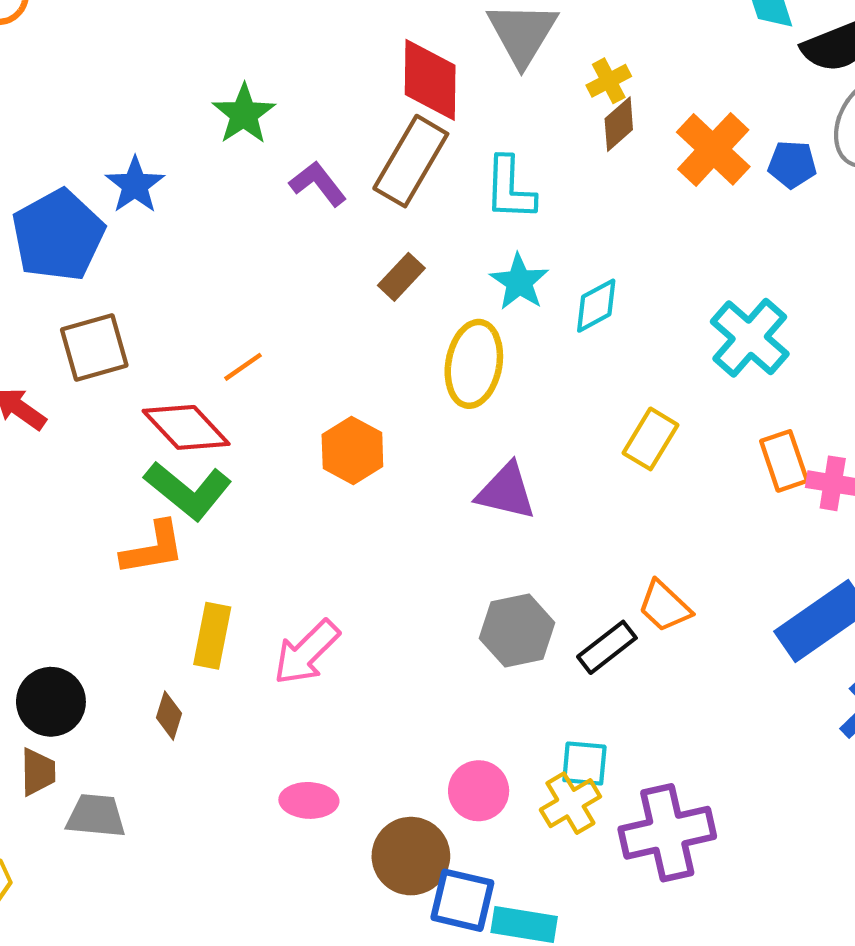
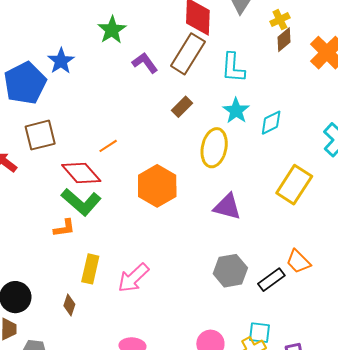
yellow rectangle: (650, 439) -> (294, 185), size x1.4
orange hexagon: (352, 451) -> (157, 186), size x1.4
orange L-shape: (153, 548) -> (64, 228), size x0.7

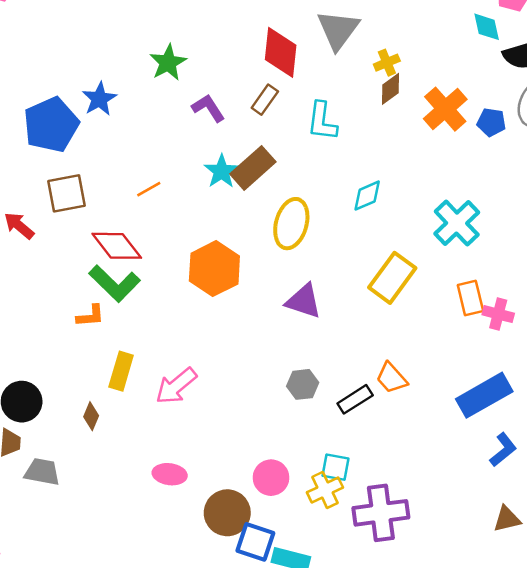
brown rectangle: (188, 54) -> (265, 100), size x0.6
brown rectangle: (182, 107) -> (253, 168), size x1.6
cyan star: (236, 111) -> (221, 171), moved
orange line: (108, 146) -> (149, 189), moved
gray hexagon: (230, 271) -> (303, 384), size x0.7

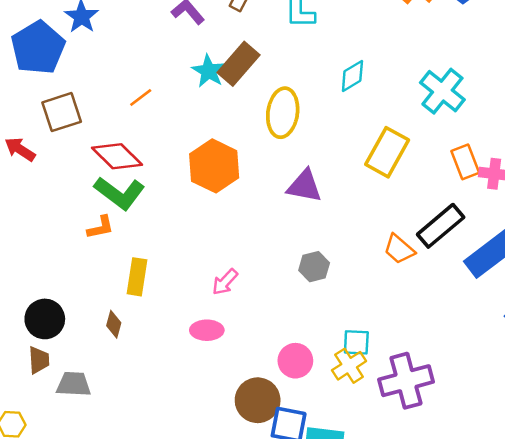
pink arrow: (176, 386) -> (225, 282), moved, size x0.7
black rectangle: (355, 399) -> (441, 226), moved, size x1.4
pink ellipse: (170, 474) -> (207, 330), moved

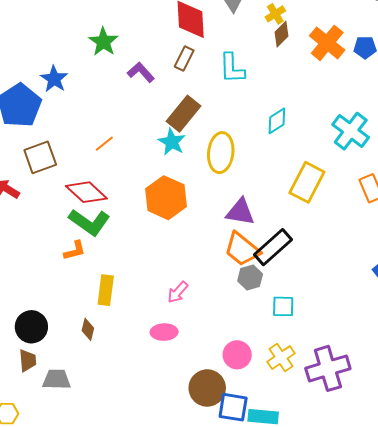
cyan star: (209, 71) -> (172, 142), moved
black rectangle: (441, 226) -> (273, 247), moved
orange trapezoid: (399, 249) -> (242, 249), moved, size x1.4
cyan square: (356, 342) -> (283, 306), moved

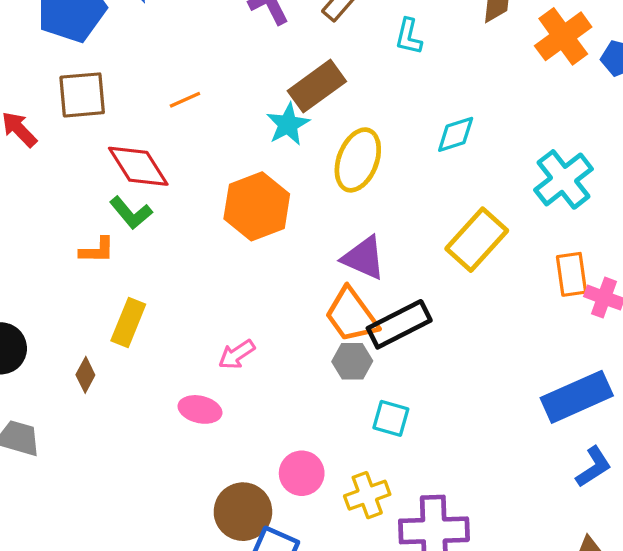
cyan L-shape: (232, 68) -> (409, 37), size x0.7
green L-shape: (89, 222) -> (131, 213), size x0.7

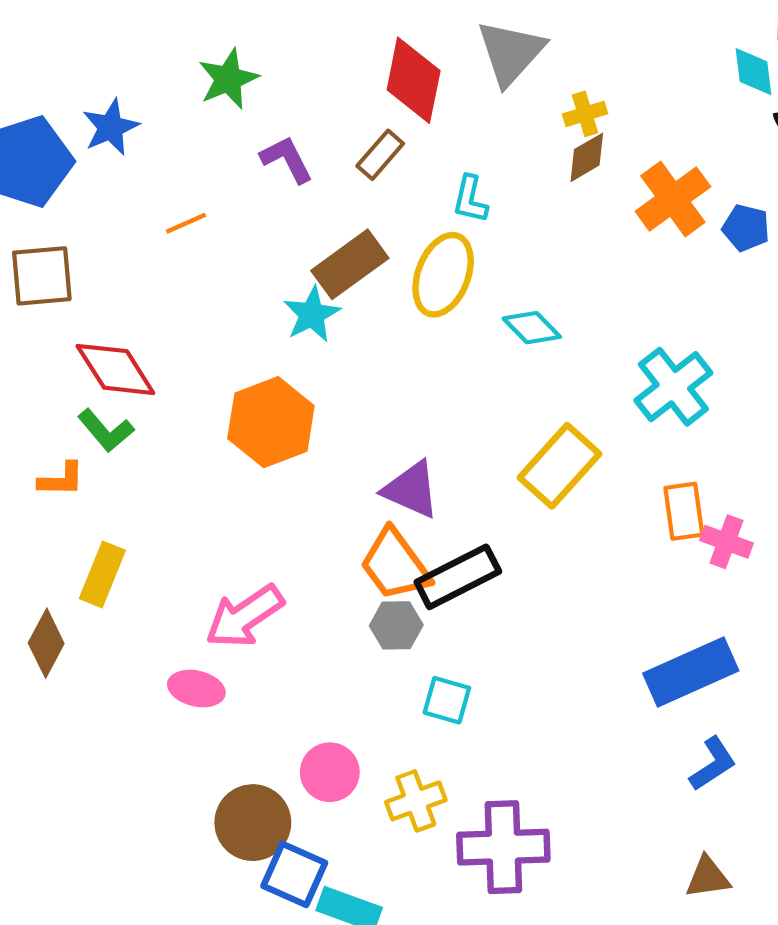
orange line: (185, 100) -> (186, 223), moved
cyan diamond: (456, 134) -> (532, 328), turned 63
yellow ellipse: (358, 160) -> (443, 275), moved
pink arrow: (237, 354) -> (245, 616), size x1.6
brown diamond: (85, 375) -> (46, 643), size x1.4

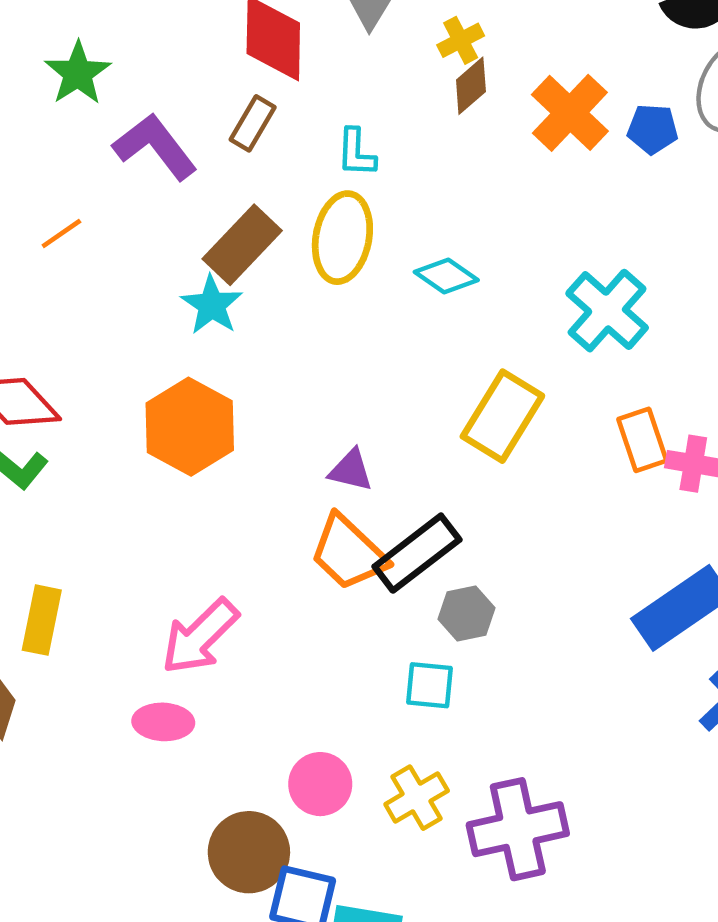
purple L-shape: (287, 159) -> (155, 147), size x1.4
purple triangle: (411, 490) -> (351, 470), size x0.7
gray hexagon: (396, 625) -> (467, 613), moved

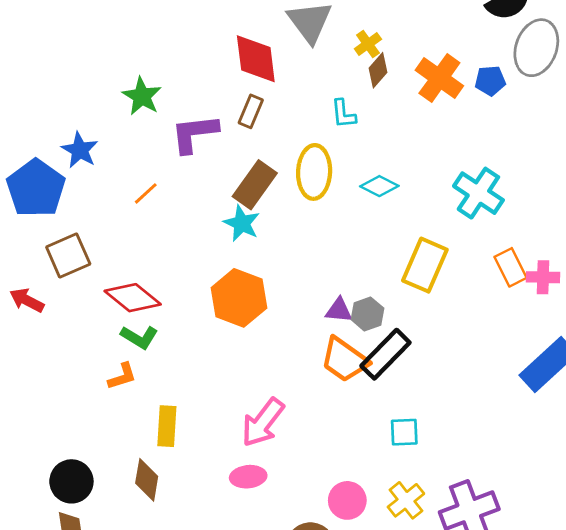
purple L-shape: (155, 147) -> (194, 133), turned -51
cyan L-shape: (356, 153) -> (343, 114), moved
gray hexagon: (467, 613) -> (367, 314), moved

